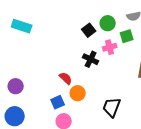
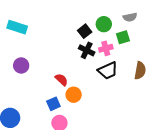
black cross: (91, 59) -> (87, 50), moved
purple circle: (16, 86) -> (21, 65), moved
black trapezoid: (112, 107) -> (108, 71), moved, turned -135

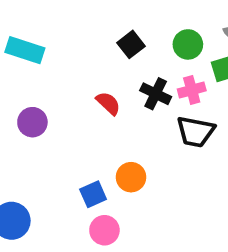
black square: (85, 31) -> (131, 44), moved
black trapezoid: (108, 71) -> (195, 132), turned 35
red semicircle: (61, 80) -> (108, 103), moved

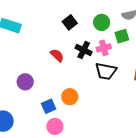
purple circle: (32, 122) -> (25, 82), moved

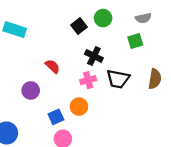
green circle: (102, 22) -> (103, 18), moved
pink cross: (104, 48) -> (88, 80), moved
red semicircle: (57, 55) -> (53, 66), moved

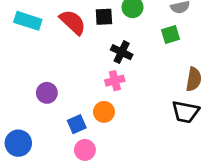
black square: (79, 26) -> (104, 17), turned 35
red semicircle: (53, 66) -> (73, 22), moved, size x1.5
black trapezoid: (118, 79) -> (186, 112), moved

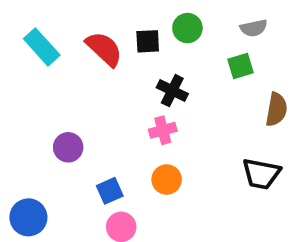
cyan rectangle: (28, 21) -> (42, 47), turned 30
brown semicircle: (194, 79) -> (276, 109), moved
orange circle: (104, 112) -> (167, 179), moved

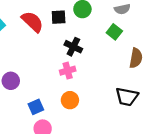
green square: (240, 66) -> (114, 32), turned -35

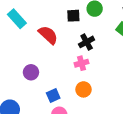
red semicircle: (32, 22) -> (48, 35), moved
black cross: (73, 47) -> (87, 42), turned 35

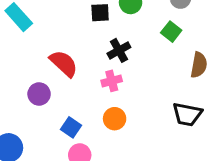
red semicircle: (48, 35) -> (64, 63), moved
blue square: (53, 96) -> (71, 127), turned -32

